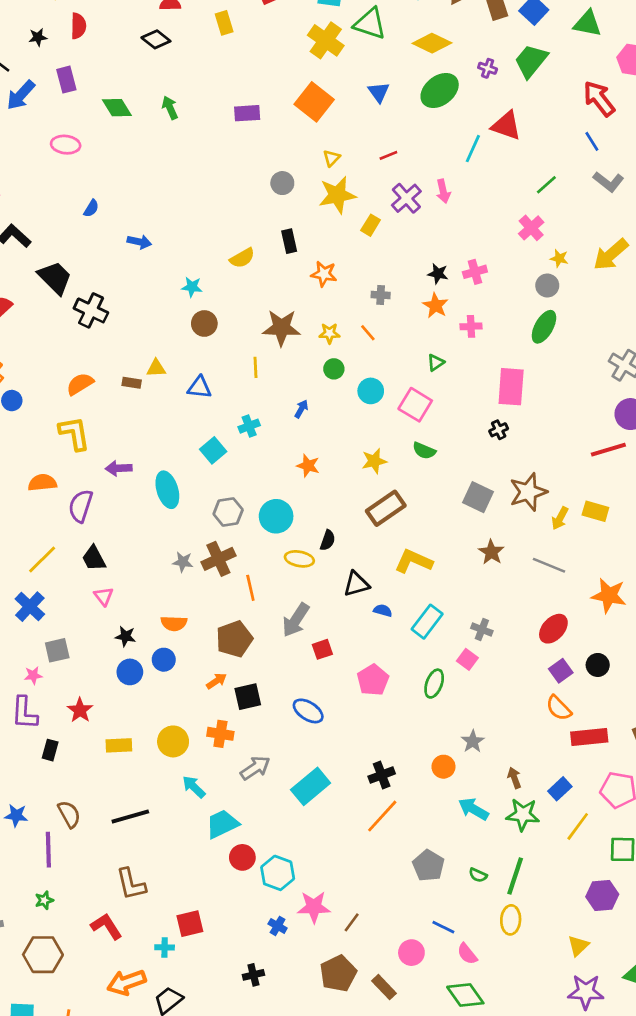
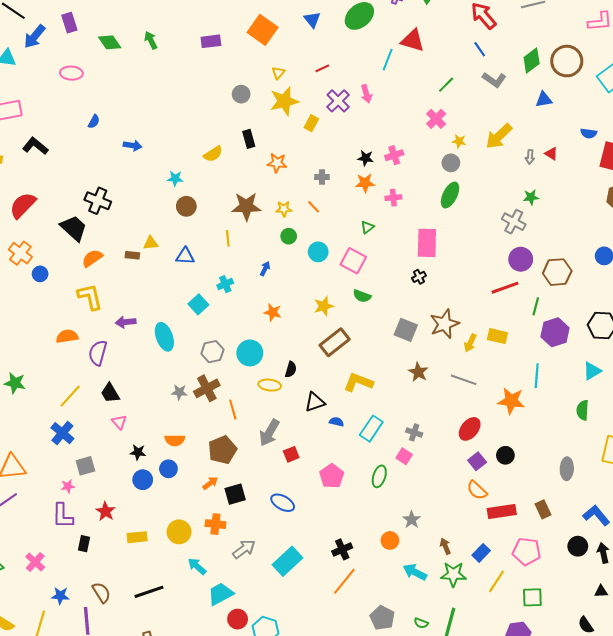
black trapezoid: (55, 278) -> (74, 228), moved
orange star: (436, 306) -> (365, 183), turned -30

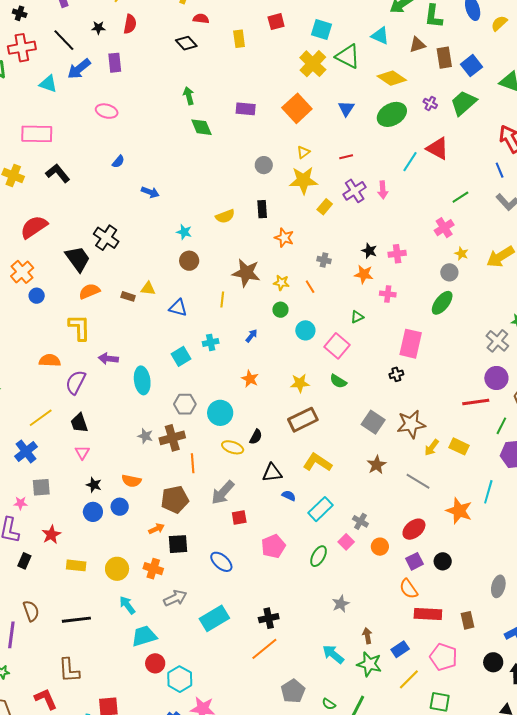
green diamond: (110, 42) -> (201, 127), moved
orange circle: (390, 540) -> (380, 547), moved

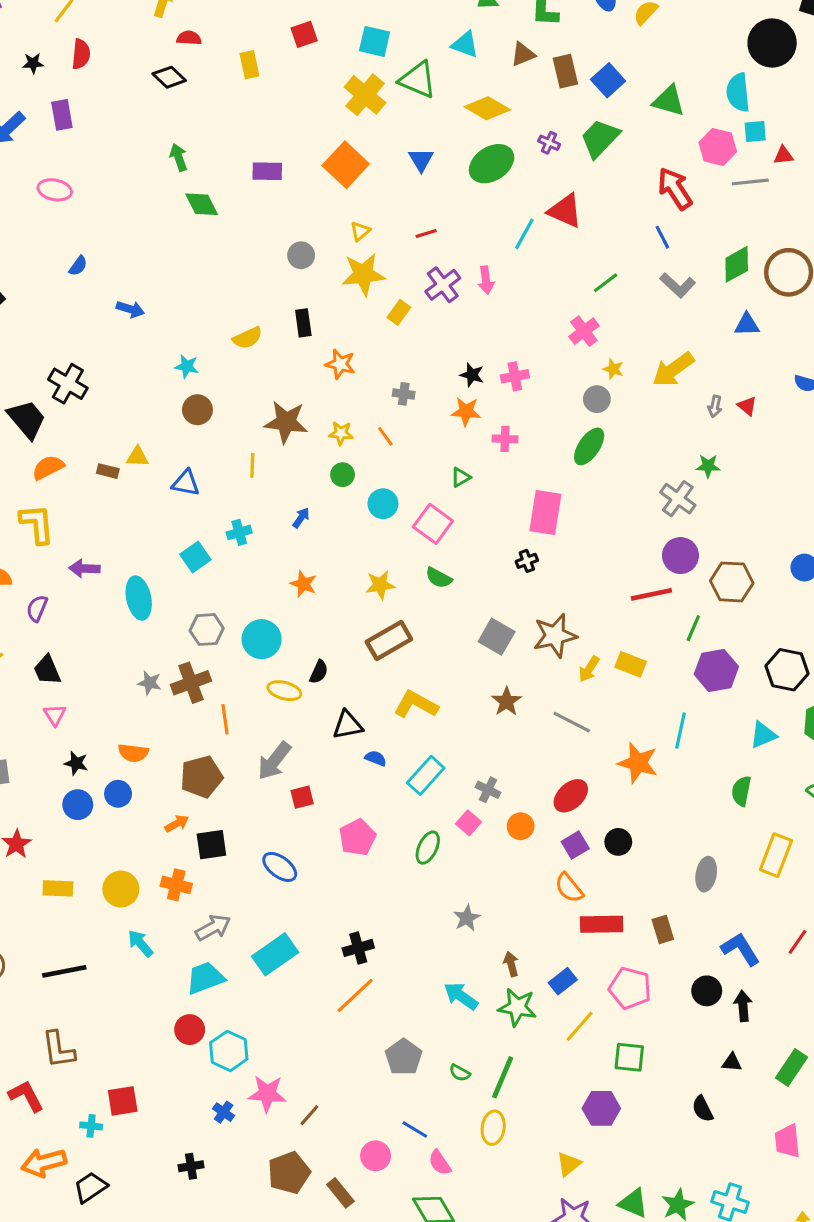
purple semicircle: (76, 382) -> (37, 608), size x0.7
cyan trapezoid: (144, 636) -> (205, 978), moved

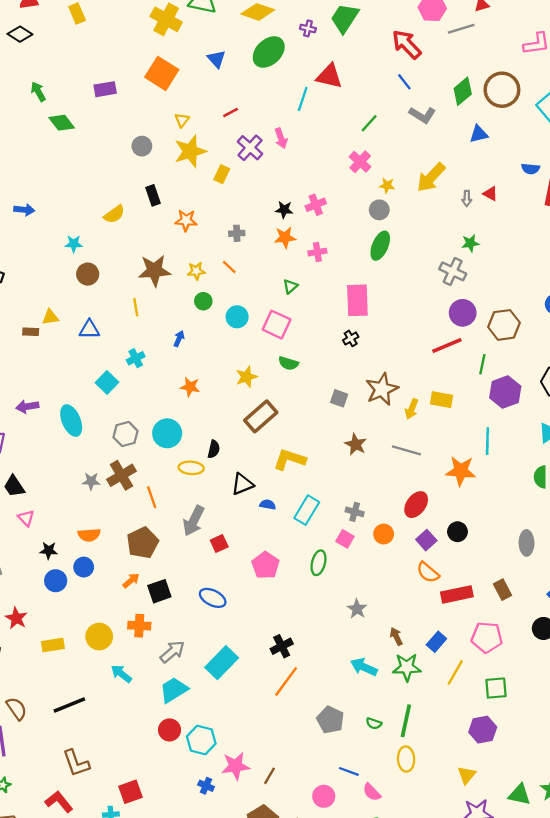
gray square: (497, 637) -> (339, 398), size x0.7

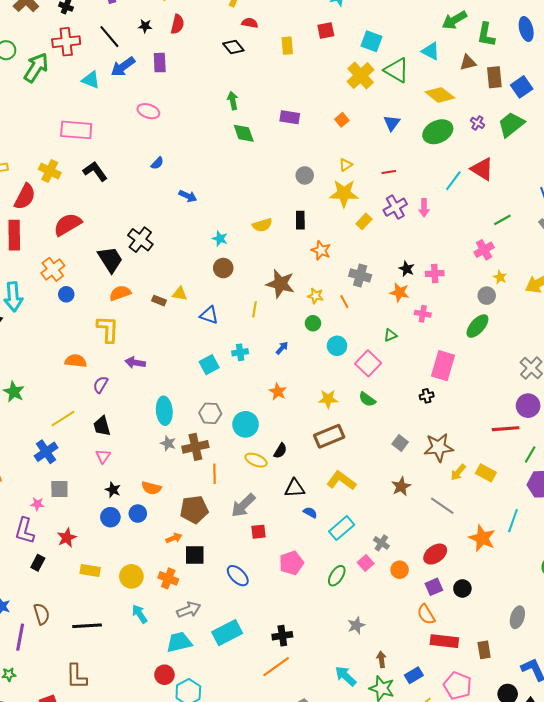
orange square: (162, 73) -> (342, 120), size x0.5
gray cross: (237, 233) -> (360, 275), size x1.5
cyan ellipse: (71, 421) -> (164, 411), moved

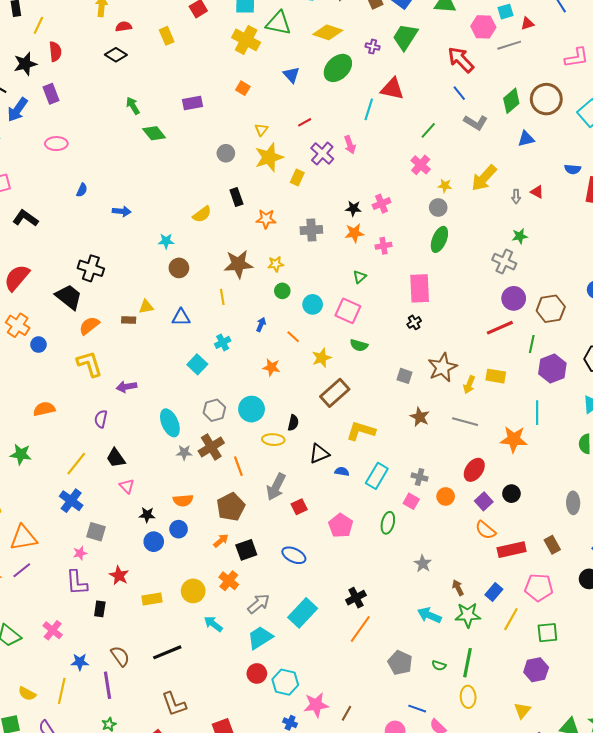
black star: (145, 26) -> (25, 64), size x1.6
orange line: (344, 302) -> (293, 337), moved
orange semicircle: (76, 361) -> (44, 409), moved
gray square: (59, 489) -> (96, 532), turned 36
orange cross: (168, 578) -> (229, 581), turned 36

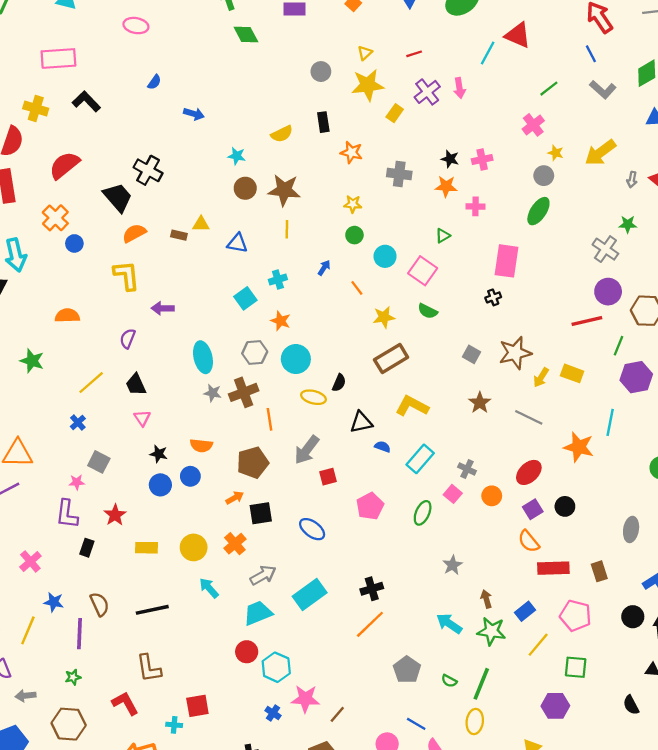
brown star: (238, 264) -> (284, 190), moved
orange star: (271, 367) -> (281, 321), moved
blue cross: (71, 501) -> (78, 423), size x0.6

